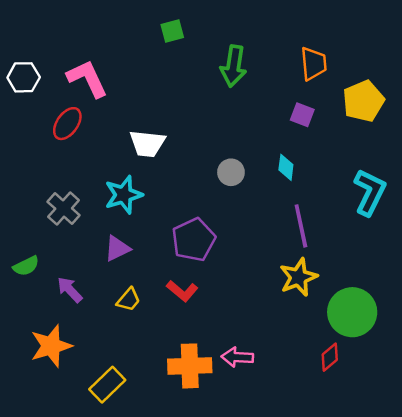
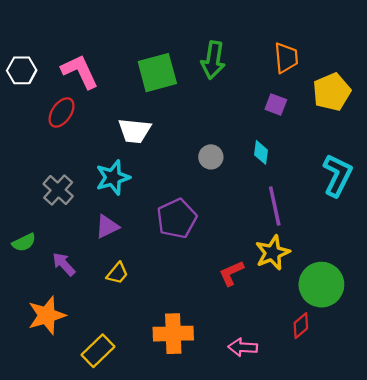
green square: (172, 31) -> (157, 73), moved, size x1.8
red L-shape: (182, 291) -> (231, 273), moved, turned 116
pink arrow: (237, 357) -> (243, 347), moved

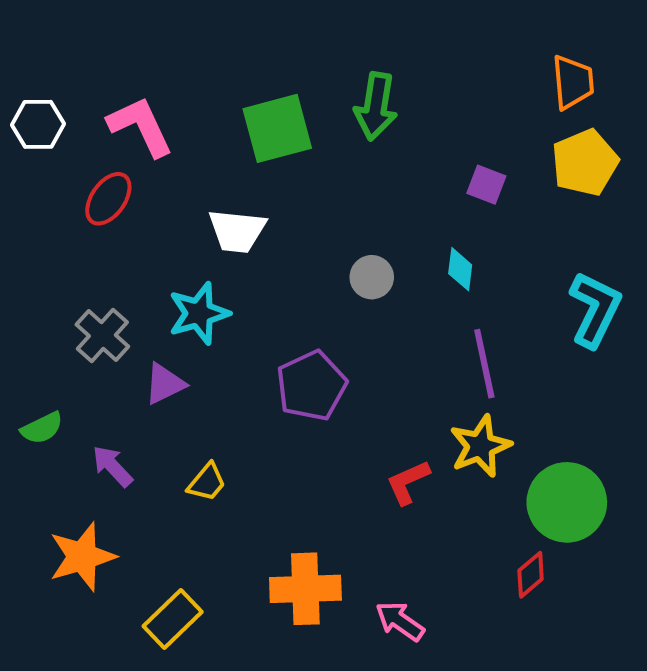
orange trapezoid: (286, 58) -> (573, 82), moved
purple triangle: (107, 226) -> (165, 384), moved
pink arrow: (243, 347) -> (400, 621), moved, turned 32

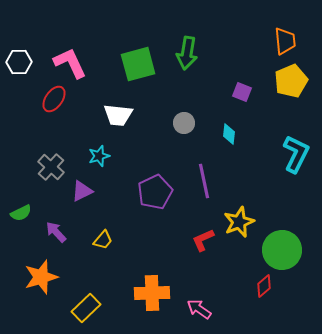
gray circle: (372, 277) -> (184, 123), moved
cyan star: (199, 313) -> (99, 156), size x0.7
purple line: (484, 364) -> (204, 181), moved

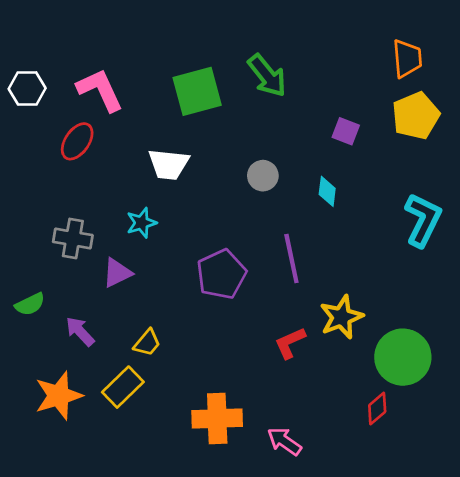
green arrow: (187, 53) -> (267, 76), turned -48
gray cross: (51, 167) -> (73, 238), turned -32
yellow rectangle: (86, 308) -> (123, 387), moved

